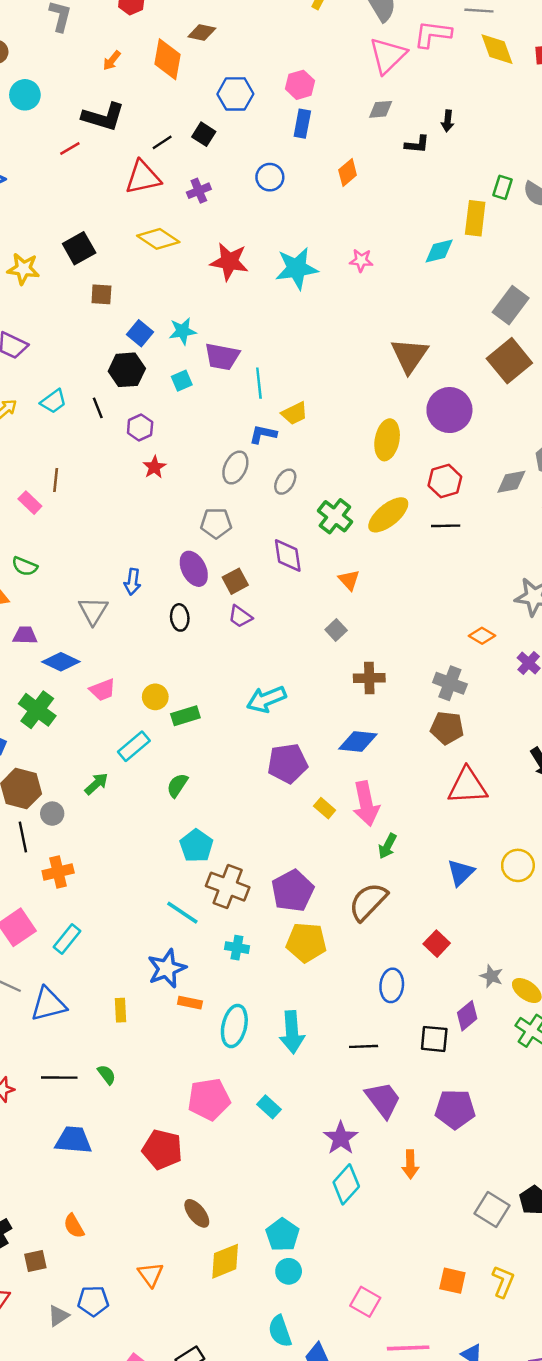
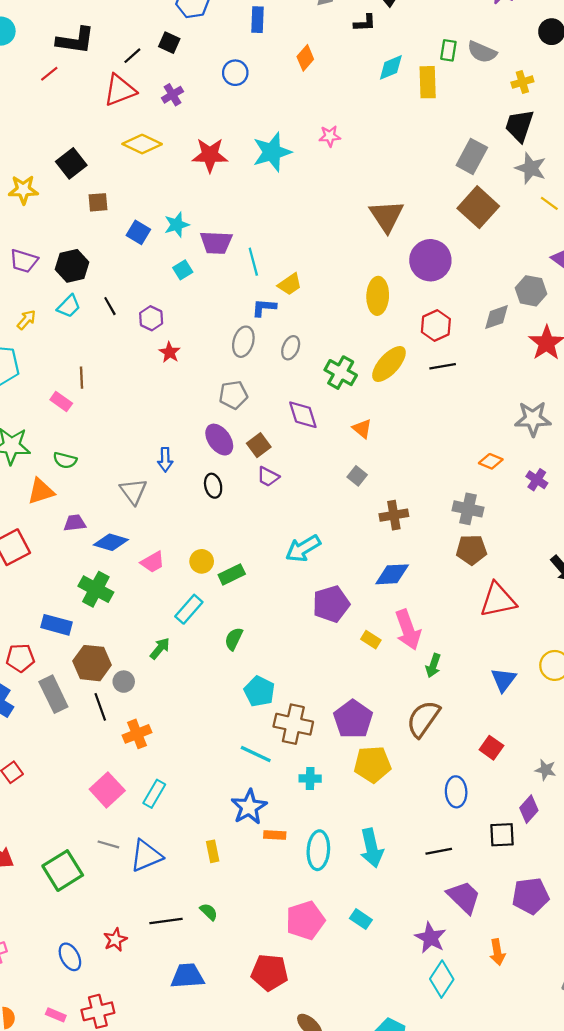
cyan diamond: (439, 251) -> (391, 67), moved
black hexagon: (127, 370) -> (72, 266), moved

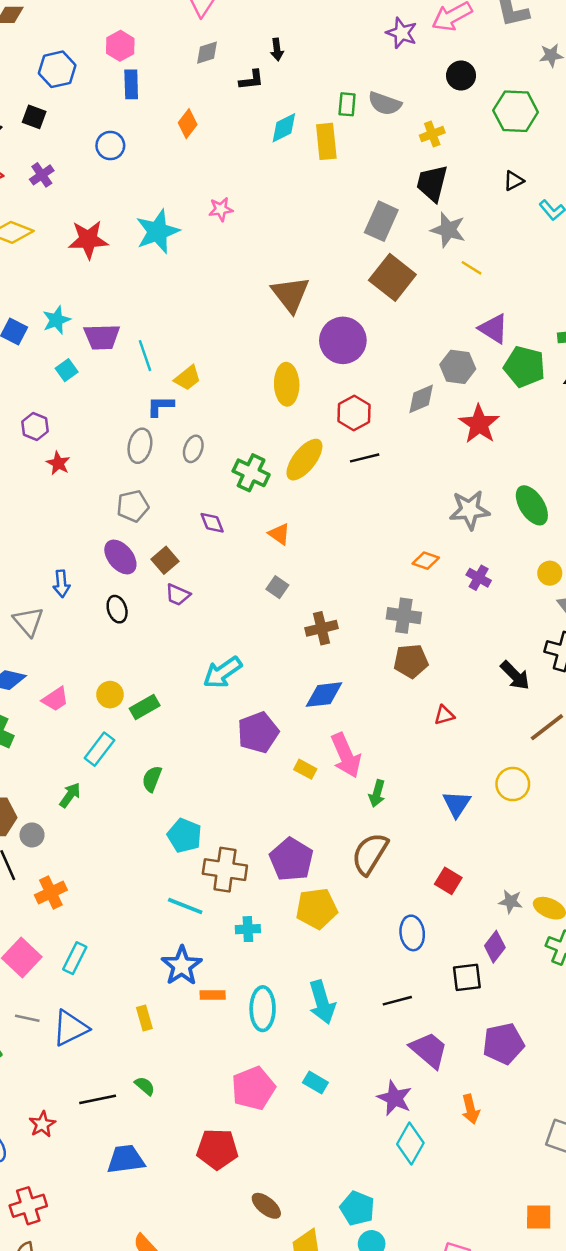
purple diamond: (303, 415) -> (212, 523), size x0.7
red triangle: (498, 600) -> (444, 715), size x0.5

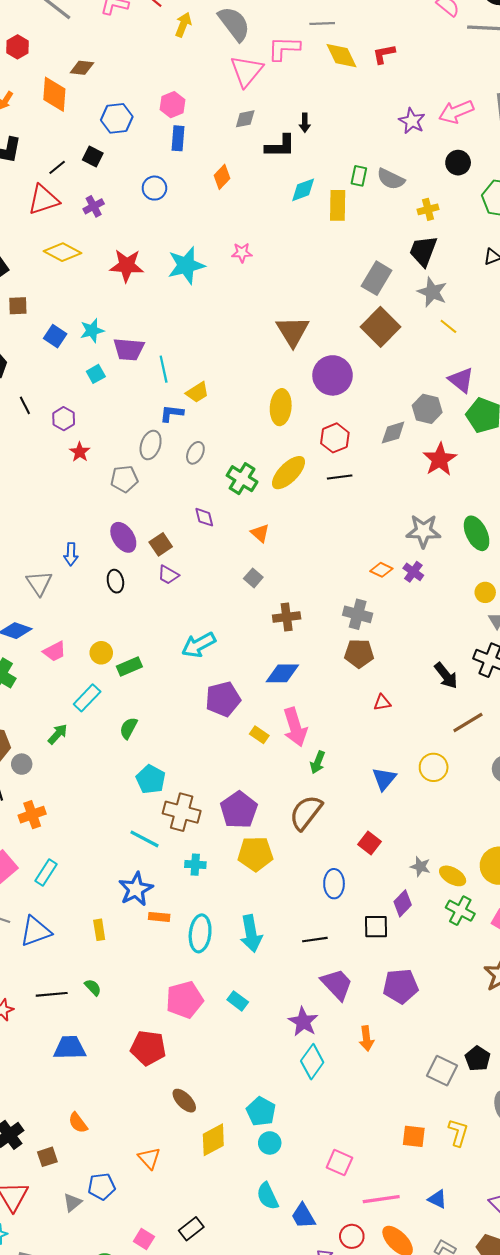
black L-shape: (251, 80) -> (280, 146), size x1.4
gray pentagon: (133, 506) -> (124, 479), moved
purple cross: (479, 578) -> (413, 572), moved

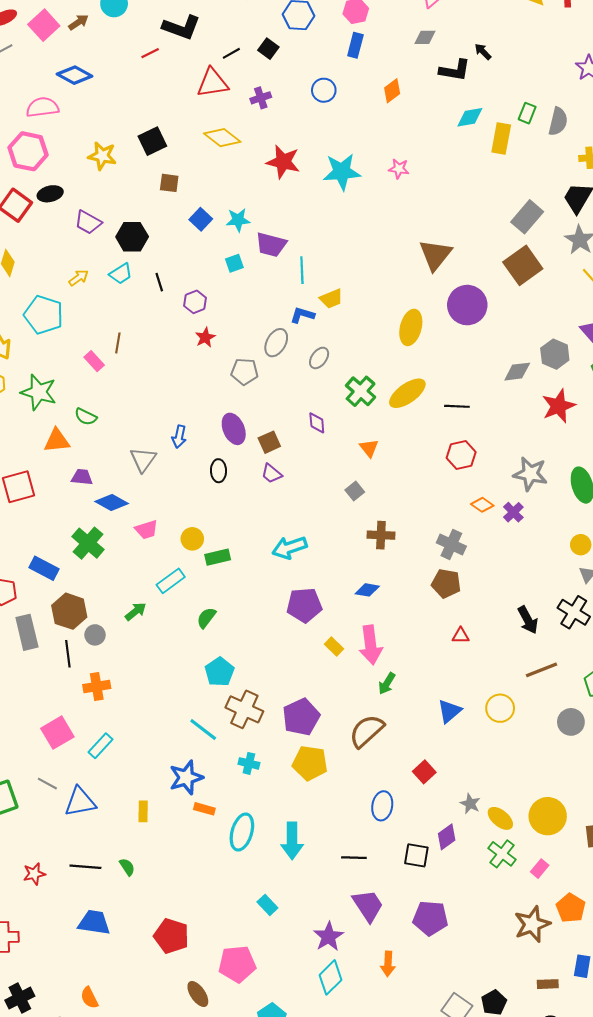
black arrow: (305, 123) -> (483, 52), turned 126
gray semicircle: (391, 179) -> (558, 121), turned -112
red hexagon: (335, 438) -> (461, 455), moved
blue diamond: (282, 673) -> (367, 590), size x0.7
pink pentagon: (185, 1000) -> (237, 964), moved

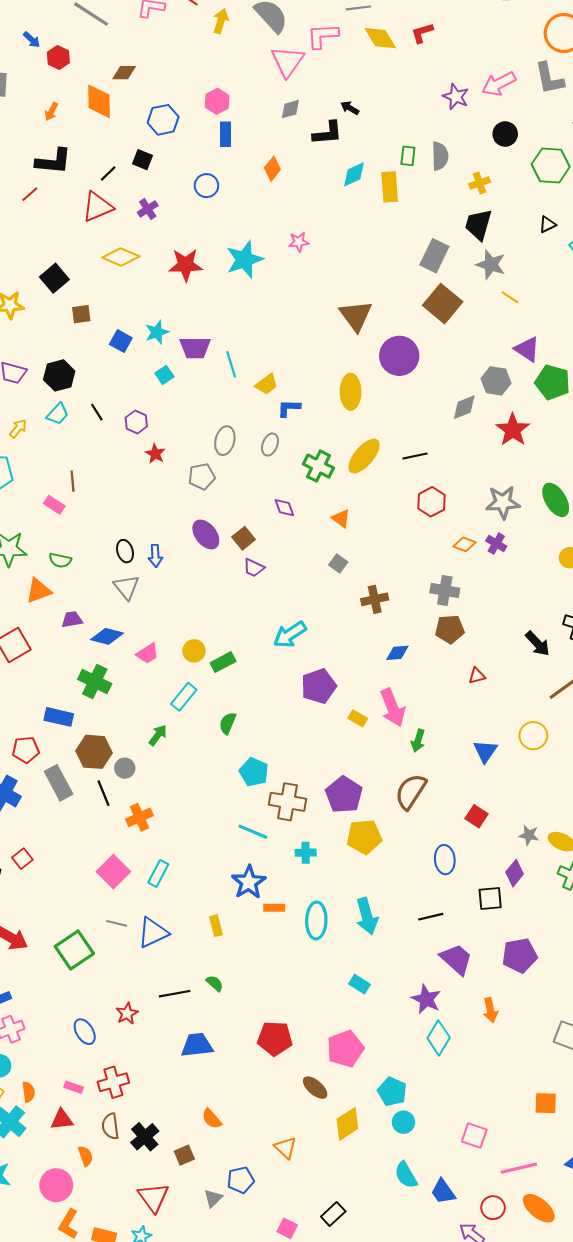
blue L-shape: (302, 315) -> (289, 408), moved
black ellipse: (218, 471) -> (125, 551), moved
blue diamond: (367, 590) -> (397, 653), moved

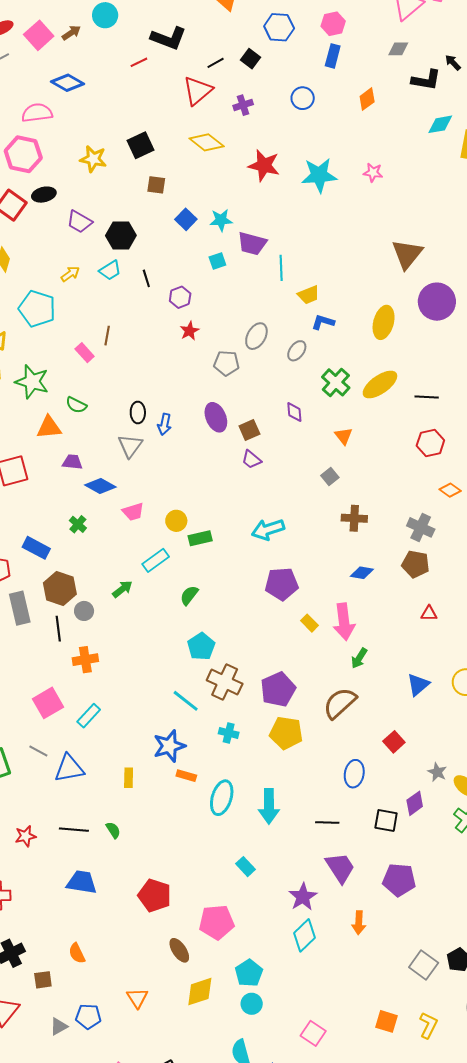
red triangle: (97, 207) -> (198, 91), turned -32
green cross: (95, 682) -> (78, 524), size x0.6

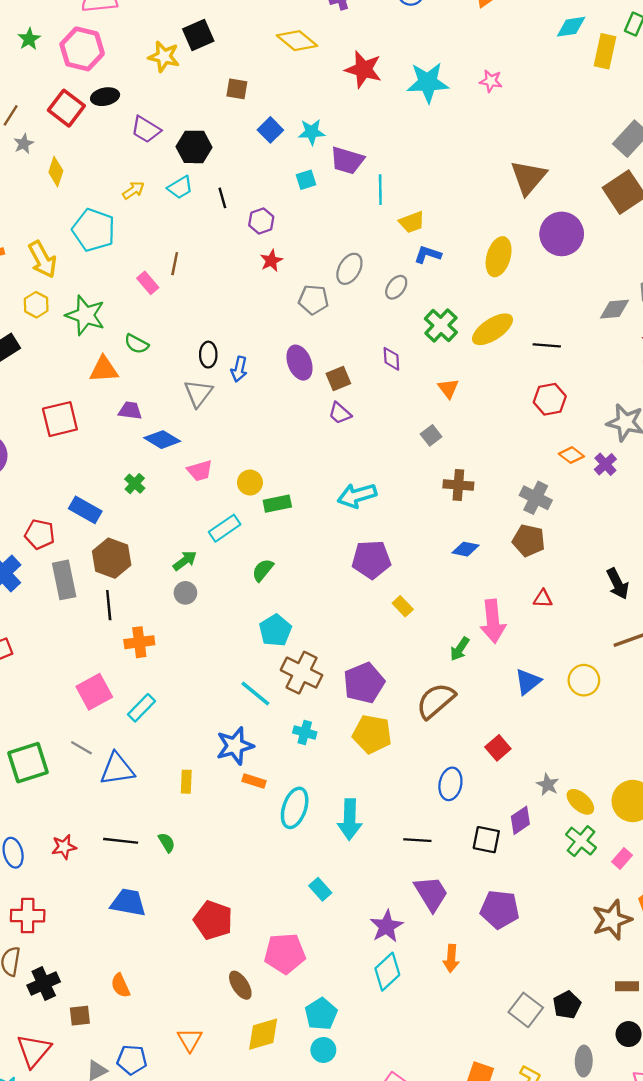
black square: (141, 145) -> (198, 35), moved
gray circle: (84, 611) -> (185, 593), moved
pink arrow: (344, 622) -> (493, 621), moved

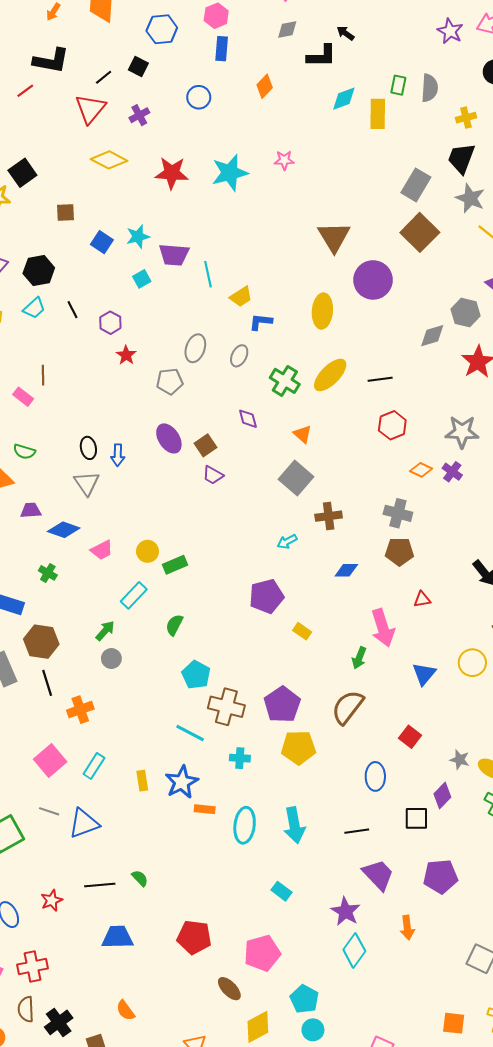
gray square: (431, 435) -> (296, 478), size x1.8
cyan arrow: (357, 495) -> (287, 542), moved, size x0.6
yellow rectangle: (186, 782) -> (142, 781), moved

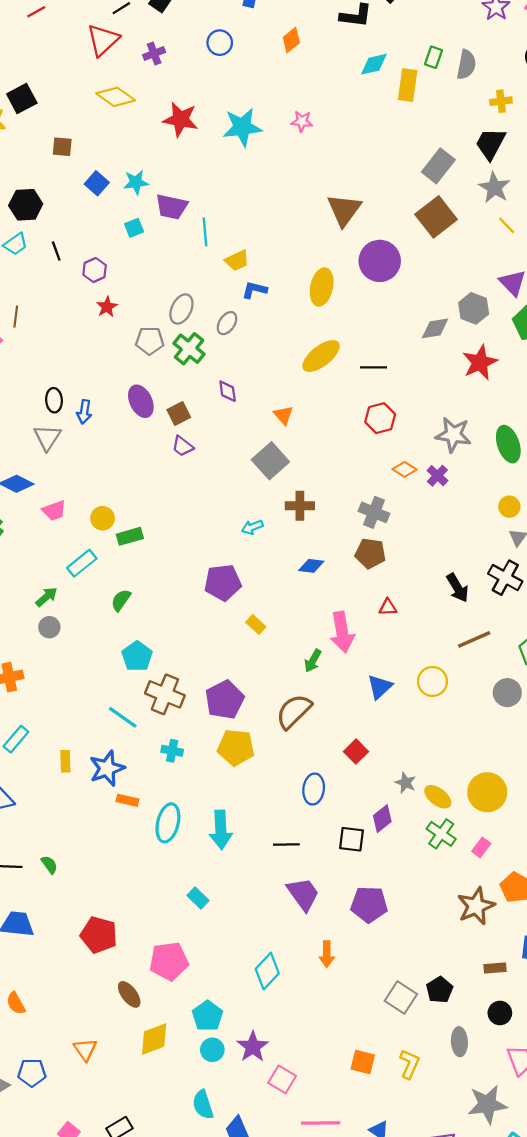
green cross: (285, 381) -> (189, 349), moved
purple star: (345, 911) -> (253, 1047), moved

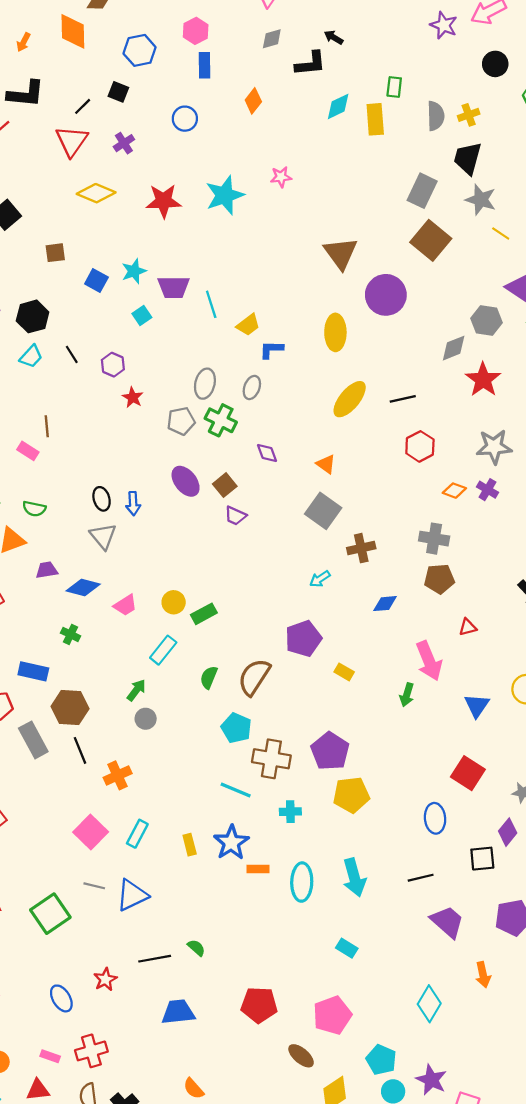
gray semicircle: (466, 65) -> (436, 116), moved
red star: (480, 362) -> (483, 380), moved
brown semicircle: (294, 711) -> (254, 677), moved
red square: (356, 752) -> (468, 773), size x1.4

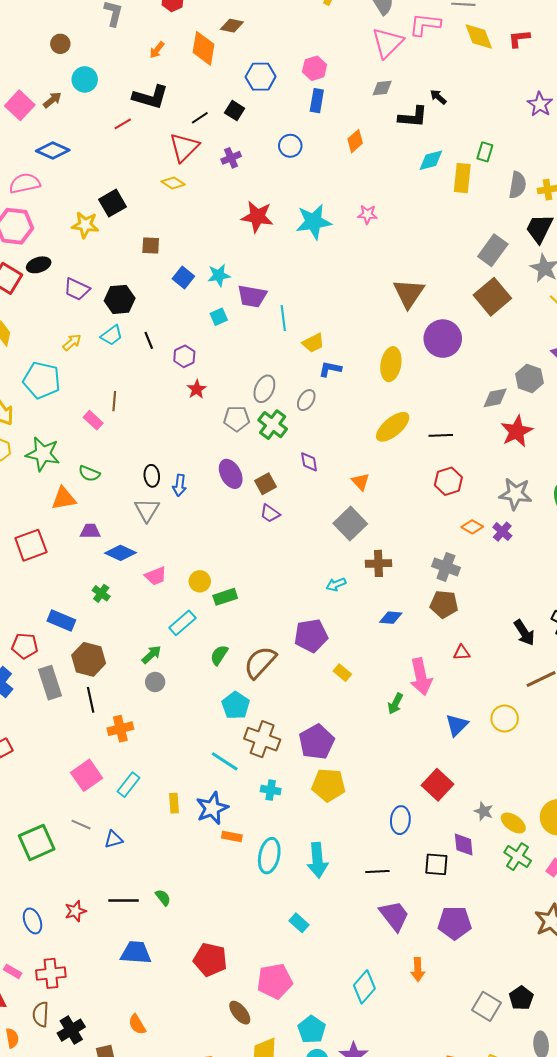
yellow diamond: (96, 193) -> (173, 183), moved, size x0.7
purple diamond: (508, 832) -> (464, 845), turned -55
blue triangle: (132, 895) -> (114, 839), size x0.6

